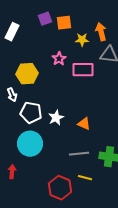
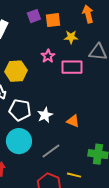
orange arrow: (101, 32) -> (88, 14), moved
gray line: (79, 154) -> (51, 151), moved, turned -30

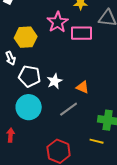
pink star: (48, 56) -> (58, 22), size x1.5
gray line: (51, 151) -> (69, 109), moved
yellow line: (74, 175) -> (97, 141), moved

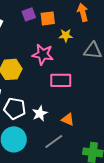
pink star: (58, 22) -> (43, 54), turned -30
pink rectangle: (82, 33) -> (61, 80), moved

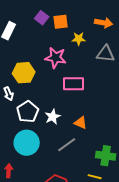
orange arrow: (83, 12) -> (104, 23), moved, turned 114
purple square: (29, 14) -> (42, 18), turned -32
white pentagon: (15, 108) -> (28, 112), turned 30

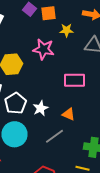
pink rectangle: (74, 84) -> (74, 80), moved

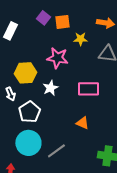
white star: (40, 108) -> (50, 88), moved
gray line: (54, 136) -> (56, 151), moved

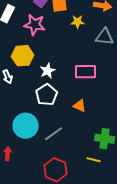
pink star: (57, 58) -> (35, 25), moved
white pentagon: (29, 112) -> (47, 95), moved

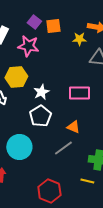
yellow star: (78, 22) -> (79, 39), moved
gray line: (54, 134) -> (63, 148), moved

